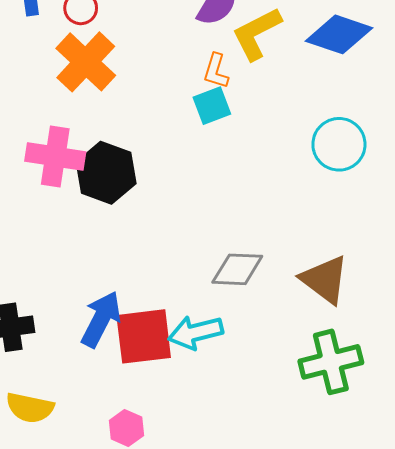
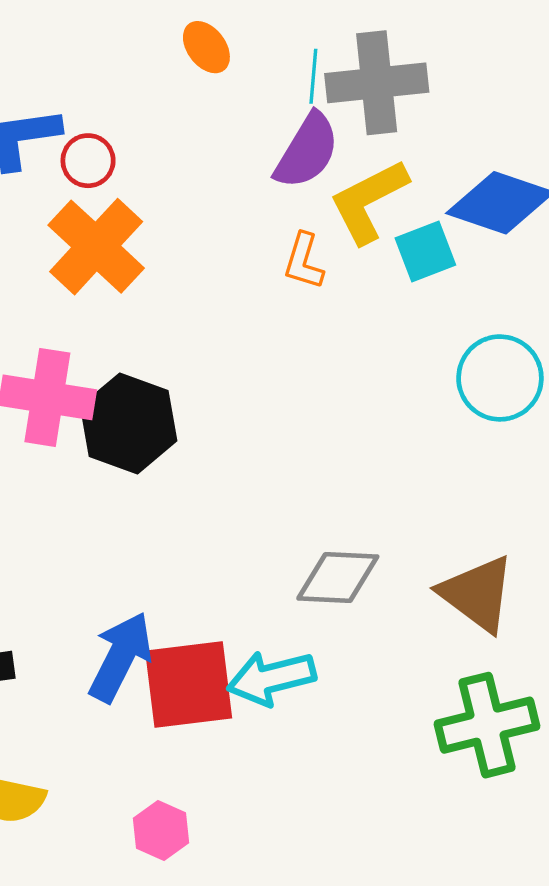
cyan square: (212, 106) -> (425, 251), moved

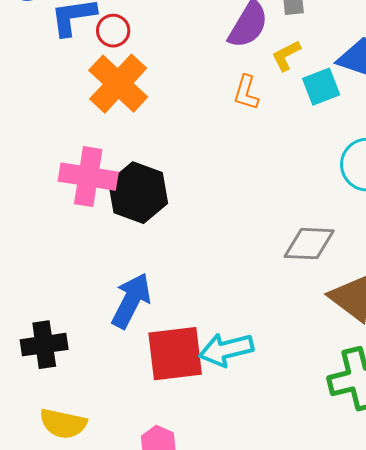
yellow L-shape: (369, 201) -> (286, 56), size x0.6
gray diamond: (338, 577) -> (309, 244), moved
blue arrow: (120, 657) -> (131, 301), moved

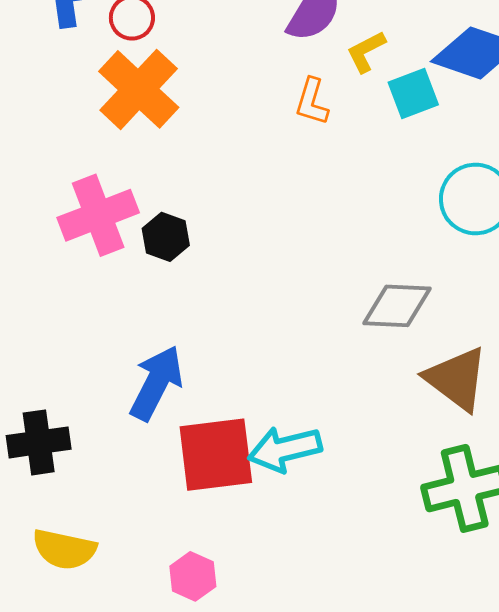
pink cross: (88, 177) -> (98, 215), turned -30
black hexagon: (138, 193) -> (166, 237), size x0.6

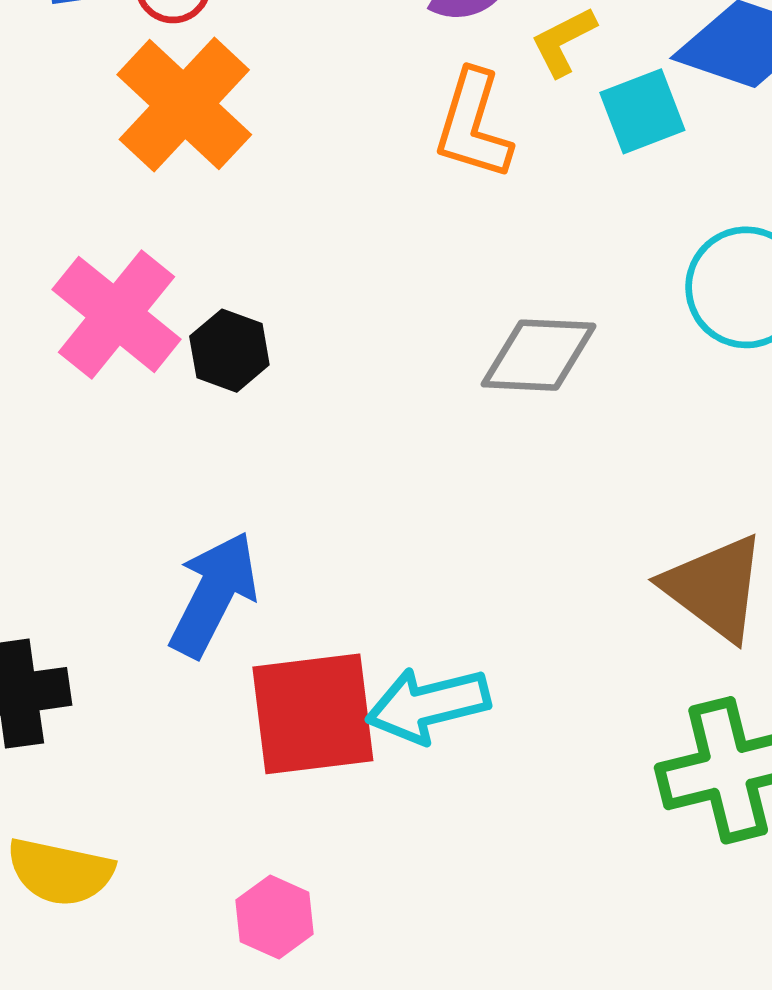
orange L-shape: (312, 102) -> (473, 125), size x1.4
pink cross: (98, 215) -> (117, 314), turned -30
gray diamond: (397, 306) -> (539, 355), moved

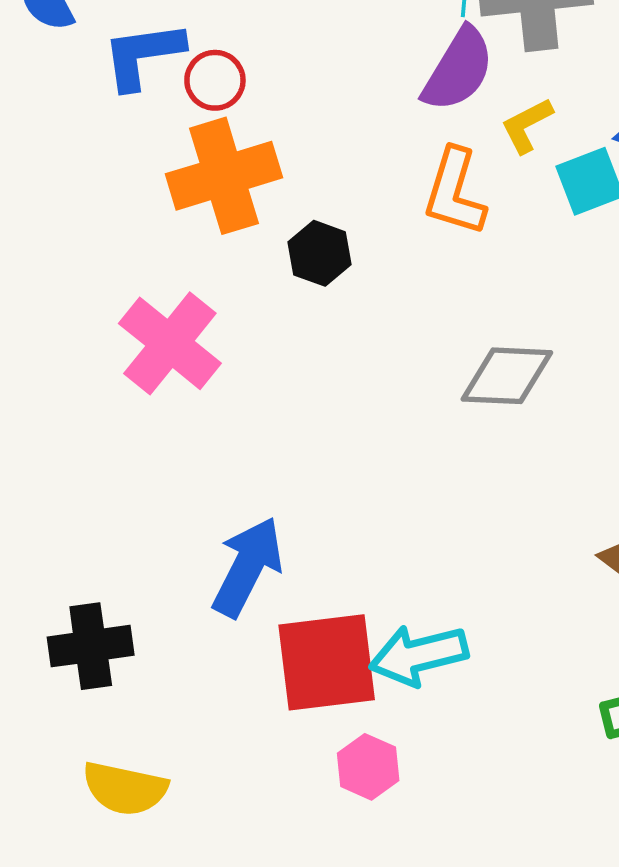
orange cross: (184, 105) -> (224, 176), turned 30
black hexagon: (229, 351) -> (319, 253), moved
pink hexagon: (275, 917) -> (368, 767), moved

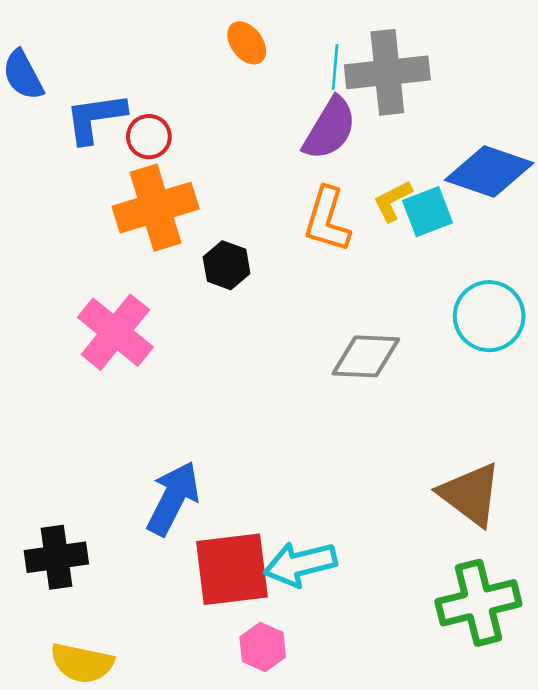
yellow L-shape: (527, 125) -> (393, 201), moved

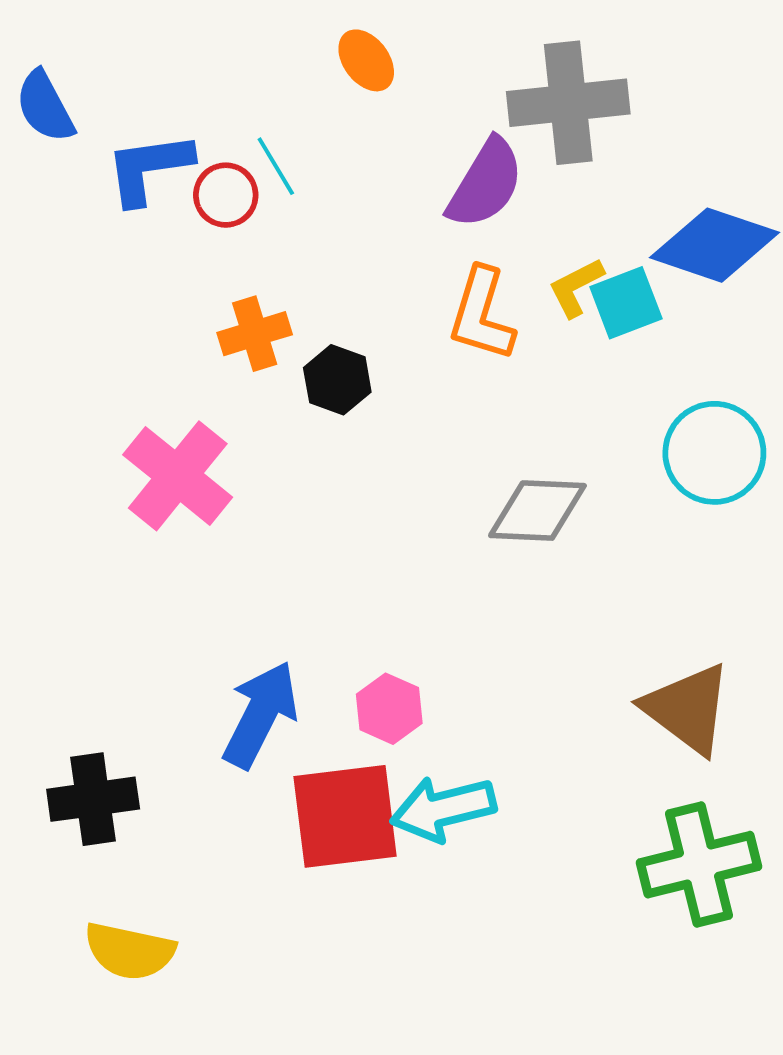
cyan line: (335, 67) -> (276, 166), moved, turned -36
orange cross: (156, 208) -> (255, 334), moved, size x0.6
pink hexagon: (263, 647) -> (389, 709), moved

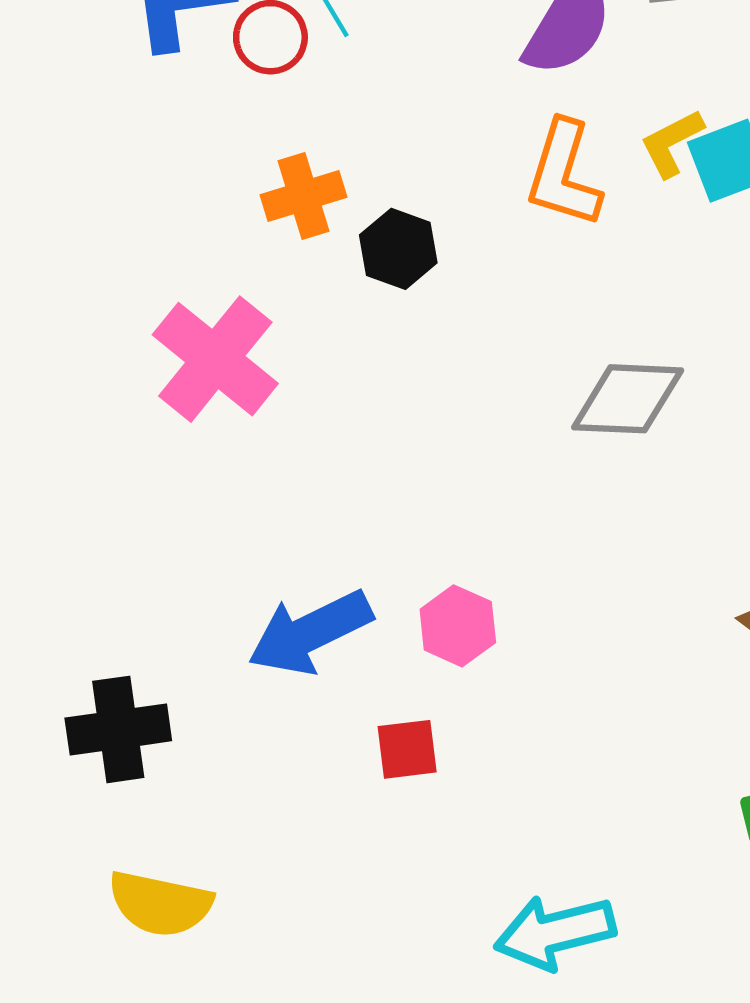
blue arrow: (260, 714) -> (310, 632), turned -143
cyan arrow: (443, 809) -> (555, 932), moved
red square: (345, 816) -> (407, 749), size x0.5

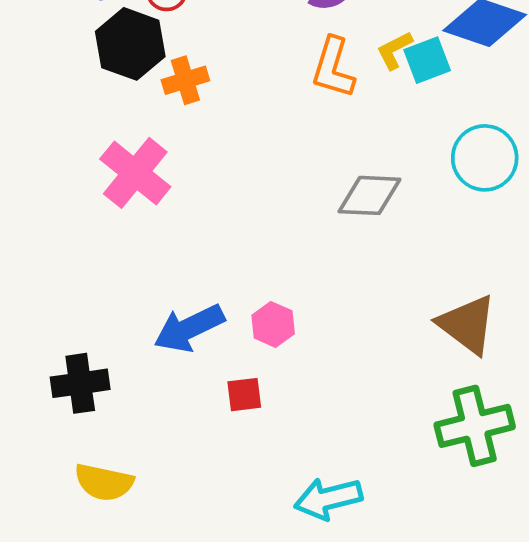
black hexagon: (398, 249) -> (130, 44), moved, size x1.6

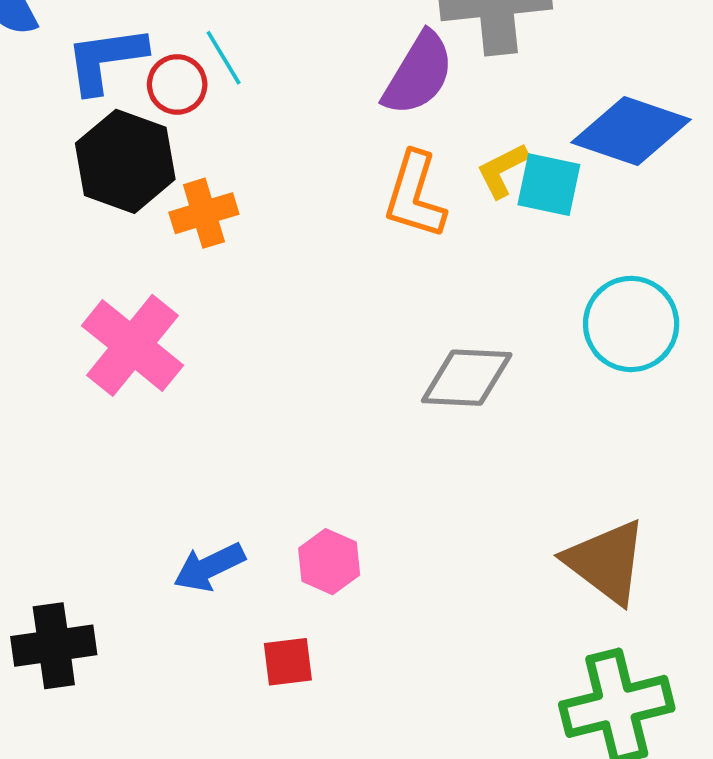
cyan square: (427, 60) -> (549, 185), turned 33
blue arrow: (189, 328) -> (209, 567), size x0.7

